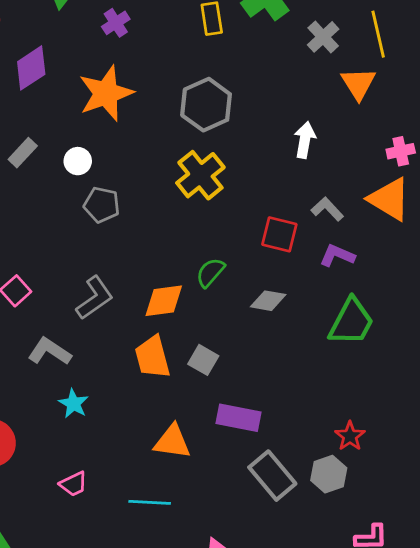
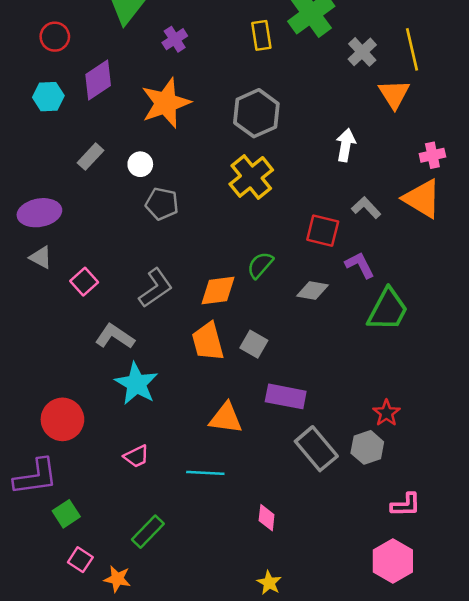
purple L-shape: (337, 256) -> (360, 265), moved, turned 40
cyan star: (74, 404) -> (136, 384), size x1.6

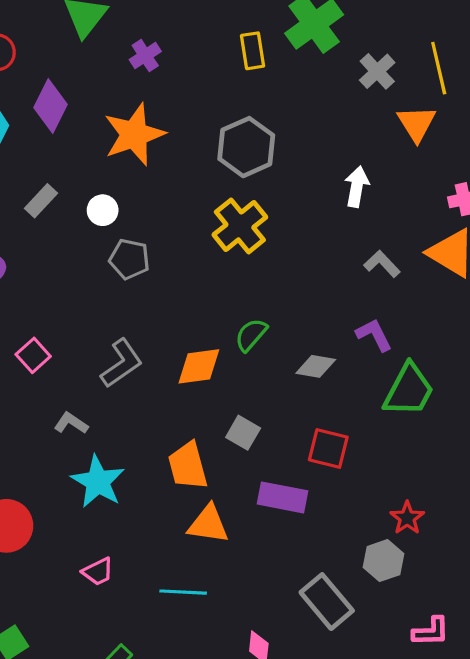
purple diamond: (98, 80) -> (51, 106), turned -30
red square: (323, 231) -> (328, 448), moved
gray L-shape: (115, 336) -> (71, 423), size x0.7
orange trapezoid: (208, 342) -> (188, 466), moved
gray rectangle: (316, 449) -> (327, 602), moved

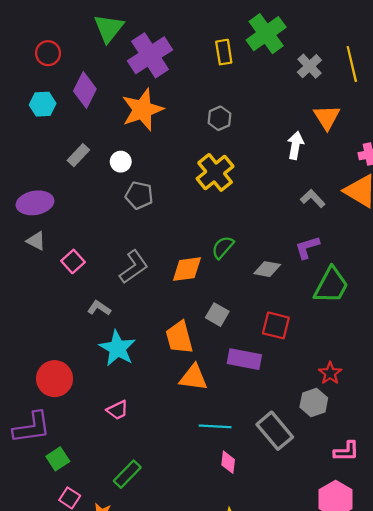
purple cross: (145, 56) -> (150, 55), size x2.0
orange triangle: (417, 123) -> (327, 117), moved
gray hexagon: (246, 147) -> (219, 118), size x0.6
purple L-shape: (374, 335) -> (307, 247), turned -80
cyan line: (183, 592) -> (215, 426), moved

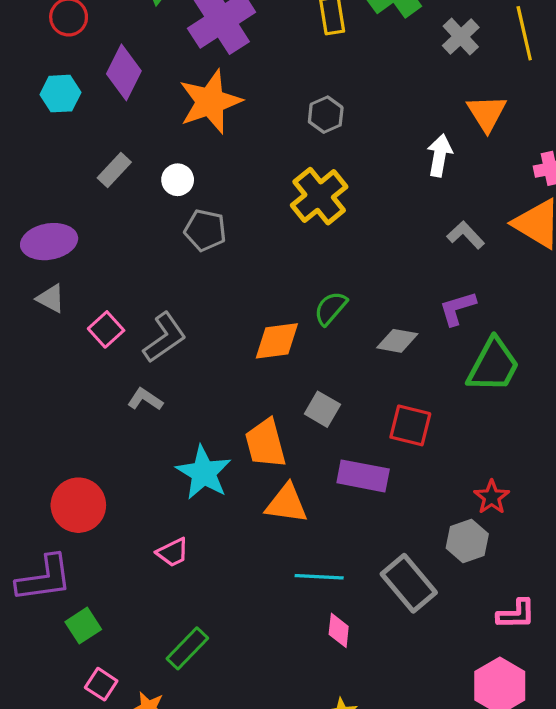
gray L-shape: (134, 267) -> (165, 338), moved
cyan star: (117, 348) -> (204, 473), moved

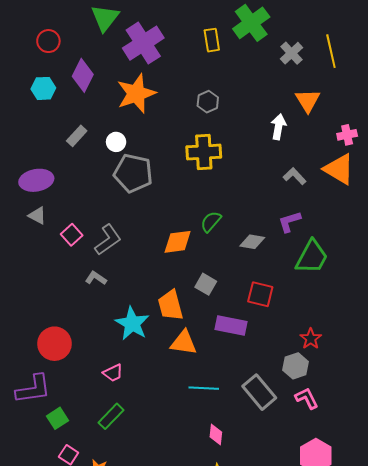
yellow cross: (319, 196) -> (204, 152), turned 36
gray pentagon: (205, 230) -> (133, 173), size x1.5
pink L-shape: (516, 614) -> (307, 398), moved, turned -115
pink diamond: (339, 630) -> (216, 434), moved
green rectangle: (187, 648) -> (111, 416), moved

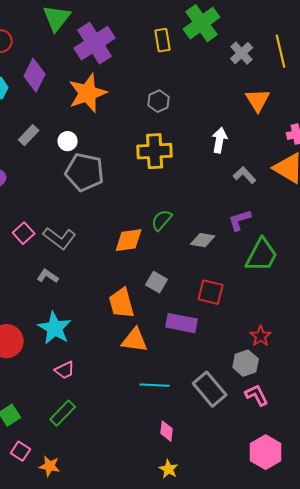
white arrow: (278, 127) -> (220, 140), moved
gray L-shape: (108, 240) -> (60, 238), turned 72
cyan star: (132, 324) -> (55, 328), moved

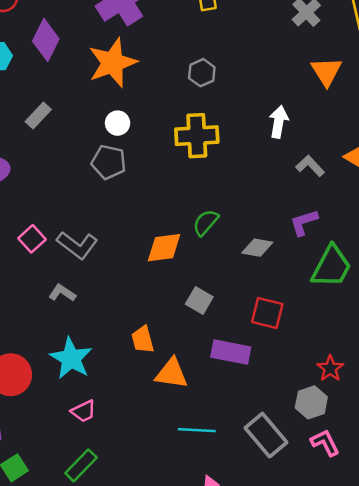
white circle: (68, 141) -> (118, 123), moved
gray pentagon: (85, 172) -> (109, 162), size x0.7
orange trapezoid: (122, 303) -> (143, 339), moved, size x0.7

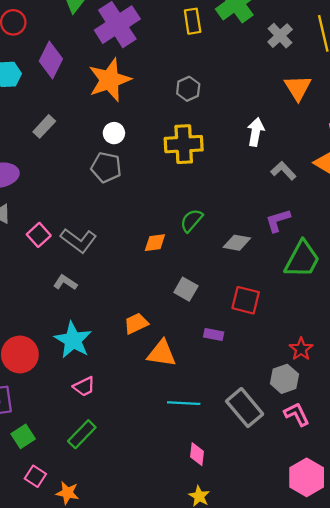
orange diamond: (164, 248) -> (155, 243), size x0.7
orange trapezoid: (143, 339) -> (136, 323), turned 80
purple rectangle: (231, 352) -> (214, 335), size x0.6

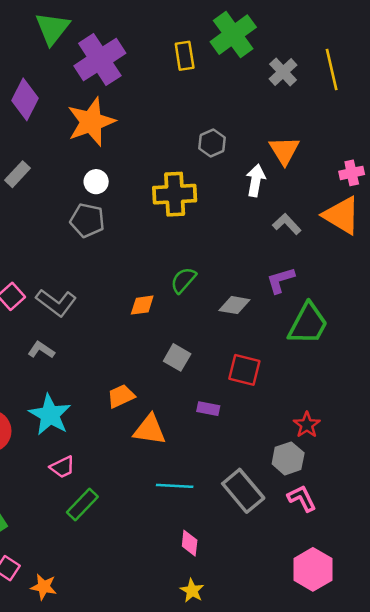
orange triangle: (298, 88) -> (284, 150), moved
gray hexagon: (188, 89) -> (212, 143), moved
green rectangle: (82, 434) -> (82, 505), moved

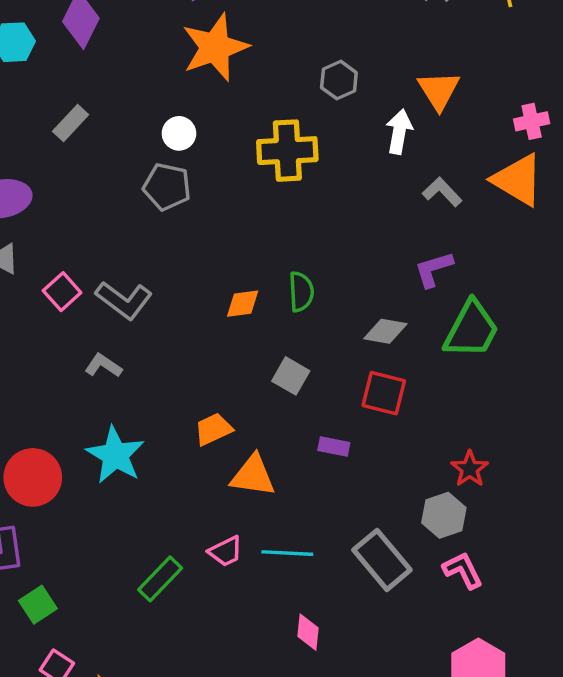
orange star: (91, 122) -> (215, 47), moved
green semicircle: (183, 280) -> (301, 292), moved, turned 136
gray diamond: (234, 305) -> (385, 331), moved
pink trapezoid: (62, 467) -> (225, 551), moved

